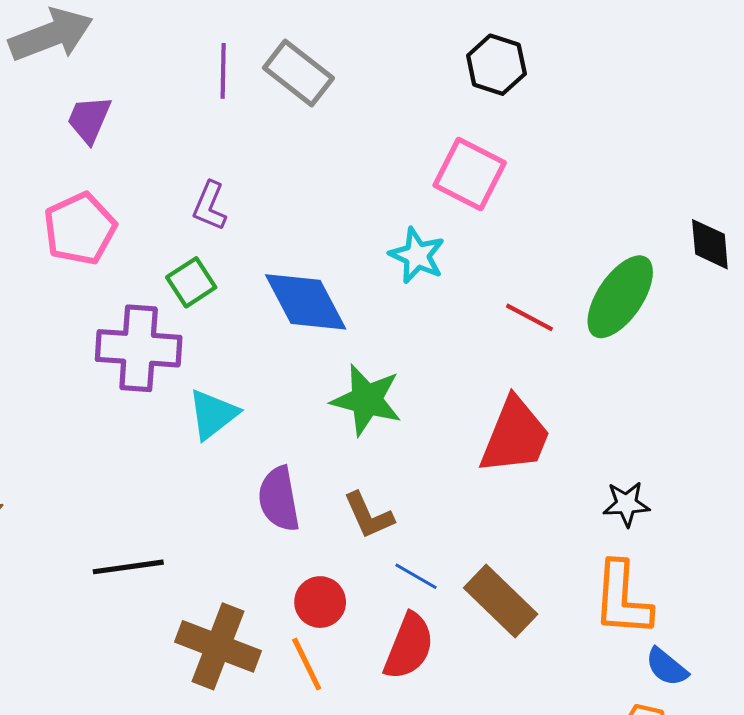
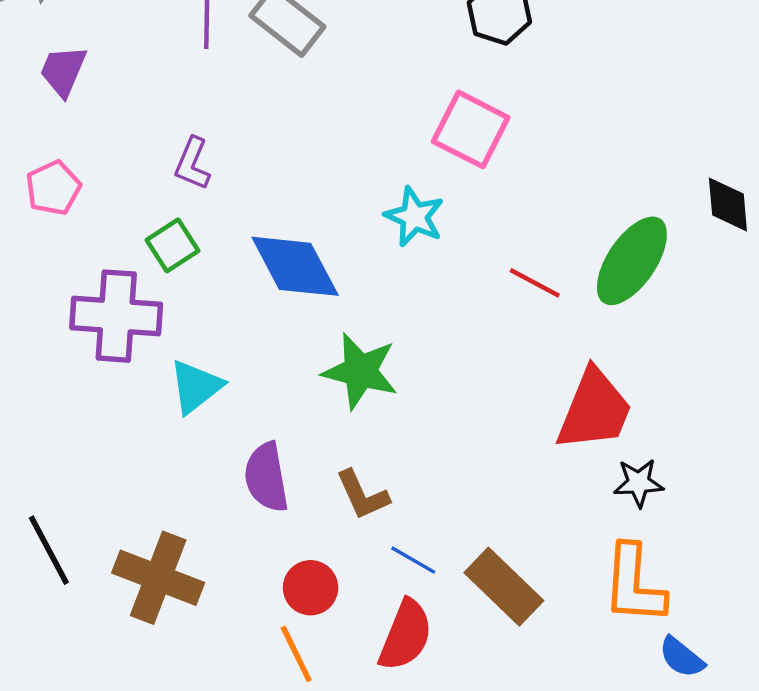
pink pentagon: (80, 229) -> (53, 188), size x0.7
red trapezoid: (515, 436) -> (594, 410), moved
black line: (128, 567) -> (49, 550), moved, turned 70
brown cross: (218, 646) -> (158, 578), moved

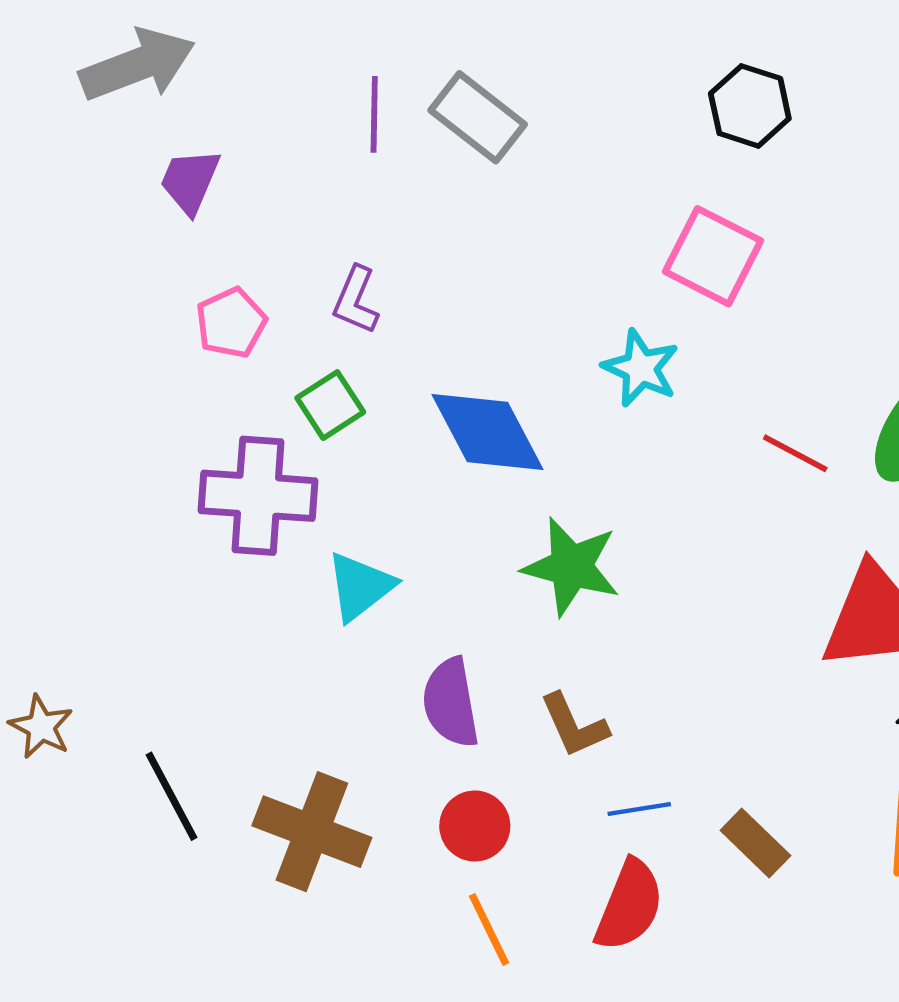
pink pentagon: (53, 188) -> (231, 323), moved
blue line: (413, 560) -> (639, 809), turned -39
brown rectangle: (504, 587) -> (755, 843), size x0.7
red circle: (311, 588) -> (475, 826), moved

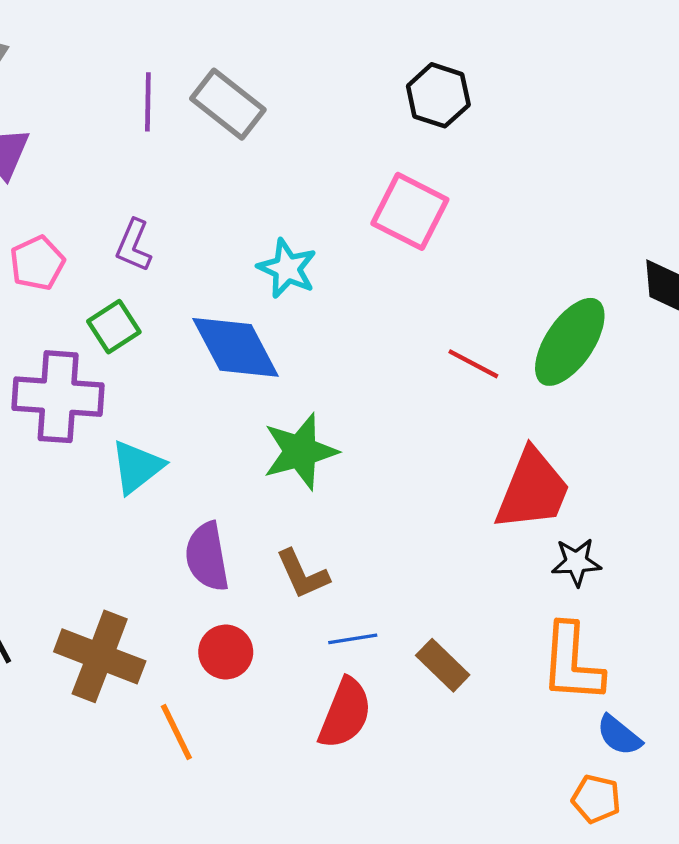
cyan star: (641, 368) -> (287, 268), moved
green star: (571, 567) -> (300, 451), turned -30
orange line: (489, 929) -> (176, 732), moved

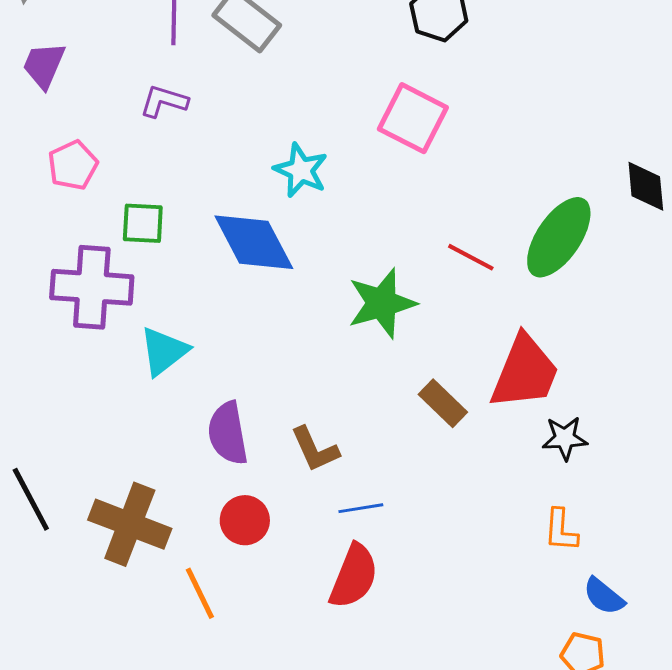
purple L-shape: (134, 245) -> (164, 101), moved, turned 84
green square: (114, 327) -> (143, 223), turned 36
green star: (300, 451) -> (382, 303), moved
orange L-shape: (572, 663) -> (561, 530), size x0.6
brown rectangle: (443, 665) -> (443, 403), moved

